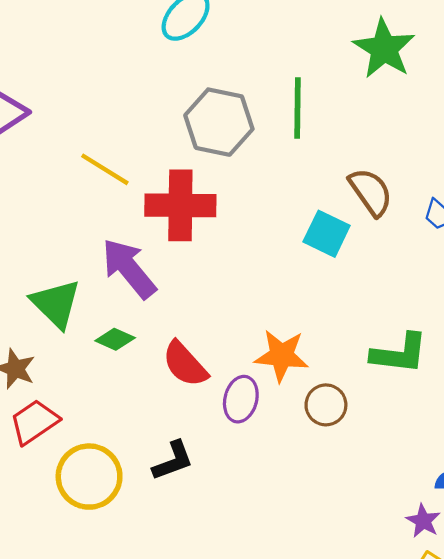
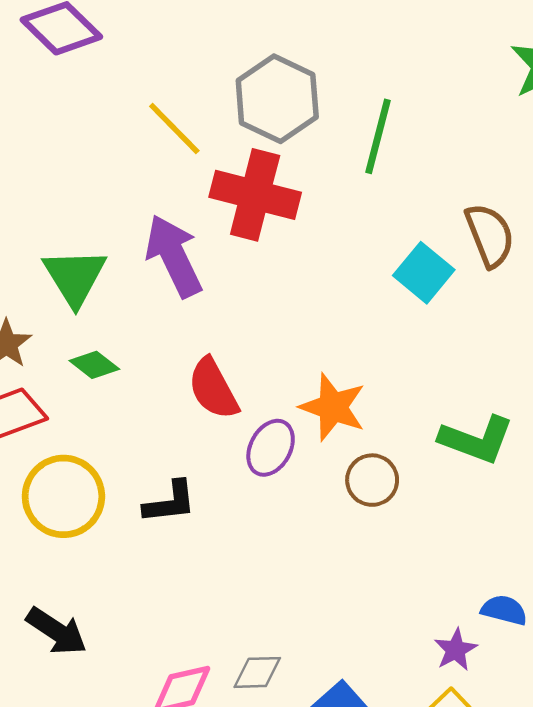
green line: (298, 108) -> (378, 136), moved
gray hexagon: (219, 122) -> (277, 99), moved
green diamond: (115, 339) -> (94, 365), moved

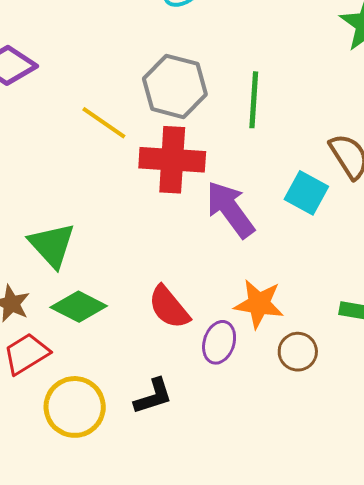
purple arrow: (174, 256) -> (230, 209), moved
green diamond: (94, 365) -> (79, 307), size x1.5

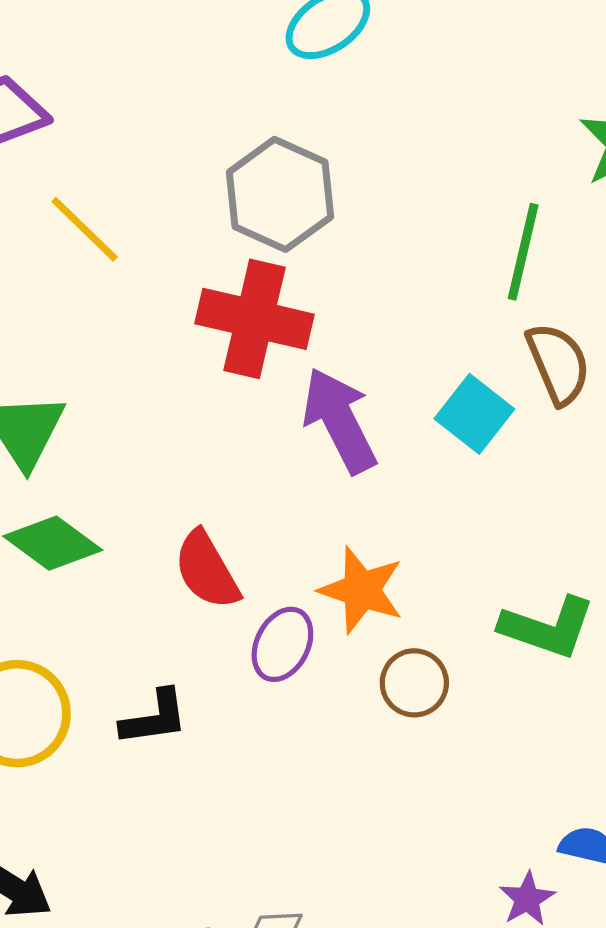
green line: (254, 100) -> (523, 252), moved
yellow line: (104, 123) -> (85, 229), moved

